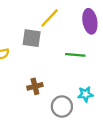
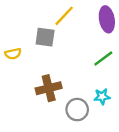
green line: (75, 55) -> (103, 58), moved, turned -42
brown cross: (35, 86) -> (49, 88), size x1.5

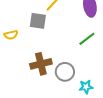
cyan star: (102, 96) -> (86, 87), moved
gray circle: (77, 110) -> (65, 72), moved

